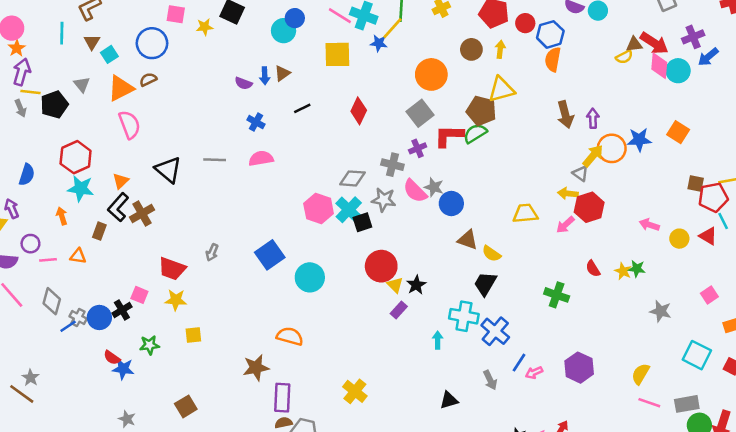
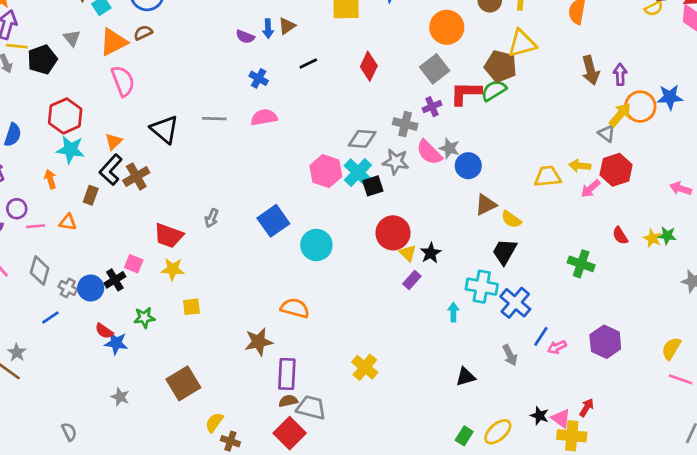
yellow arrow: (568, 193) -> (580, 166), moved
brown triangle: (468, 240) -> (486, 205), turned -45
blue line: (68, 326) -> (50, 318), moved
brown square: (186, 406) -> (183, 383), size x1.4

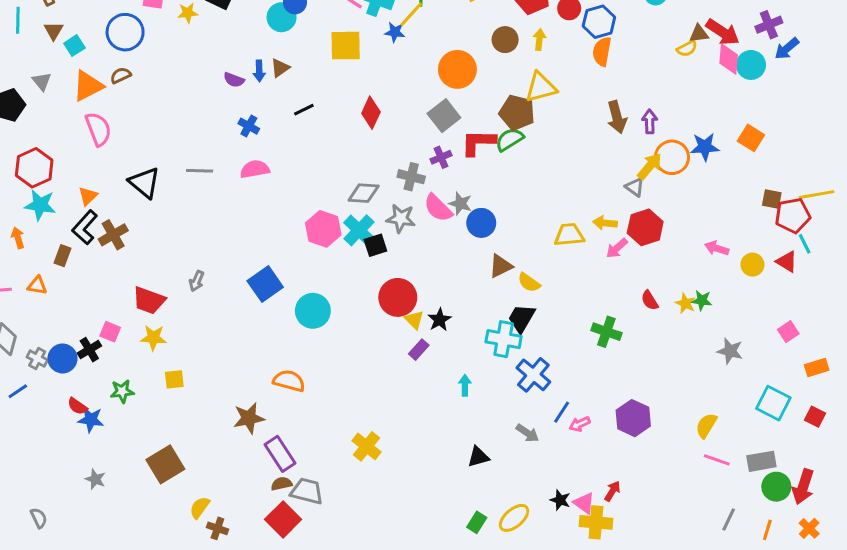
cyan cross: (482, 287) -> (504, 339), moved
gray arrow: (510, 355) -> (527, 433), turned -30
purple rectangle: (287, 374) -> (280, 454), turned -36

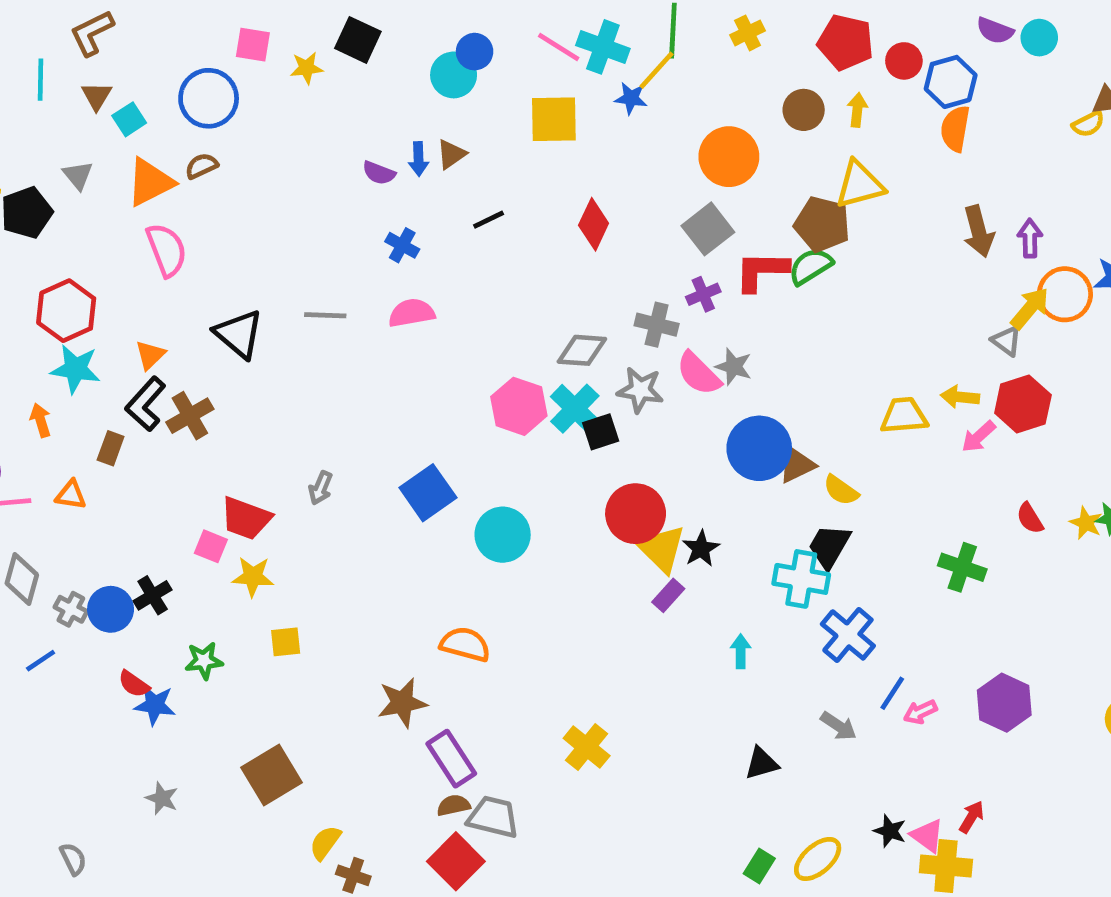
blue circle: (481, 223) -> (759, 448), moved, size x1.4
yellow triangle: (414, 320) -> (661, 549), size x1.6
pink square: (110, 332) -> (211, 546), moved

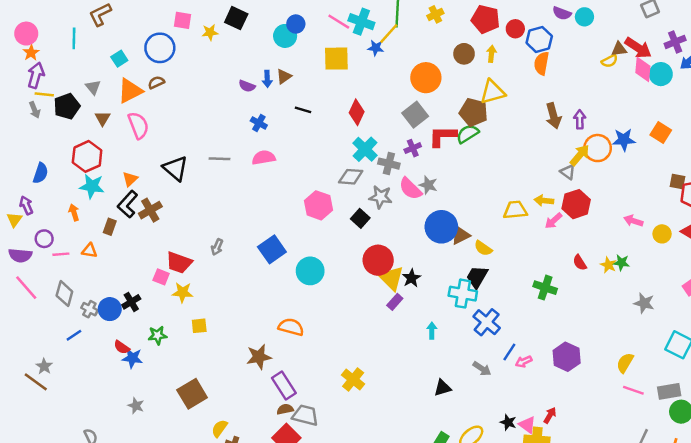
brown triangle: (97, 96) -> (103, 118), moved
black line: (489, 220) -> (303, 110), turned 42
cyan cross: (575, 409) -> (365, 149), moved
black square: (601, 432) -> (360, 218), turned -30

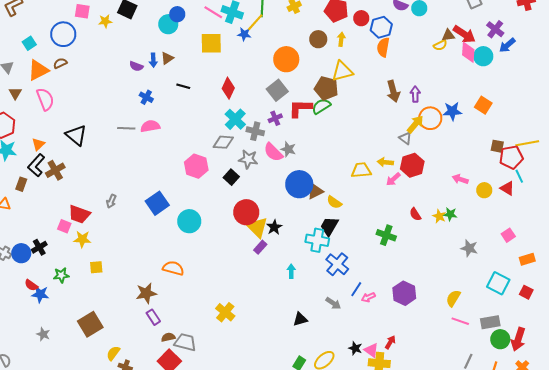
purple cross: (675, 42) -> (495, 29), turned -30
gray line: (219, 159) -> (126, 128), moved
purple rectangle: (284, 385) -> (153, 317), moved, size x0.7

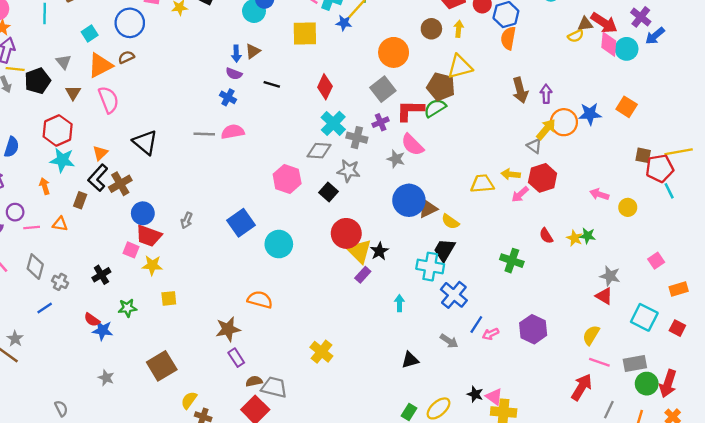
purple semicircle: (136, 66) -> (234, 74), moved
pink semicircle: (273, 152) -> (412, 145), moved
red triangle: (507, 188) -> (604, 296), moved
blue circle: (21, 253) -> (143, 213), moved
red arrow: (390, 342) -> (582, 387), moved, size x1.6

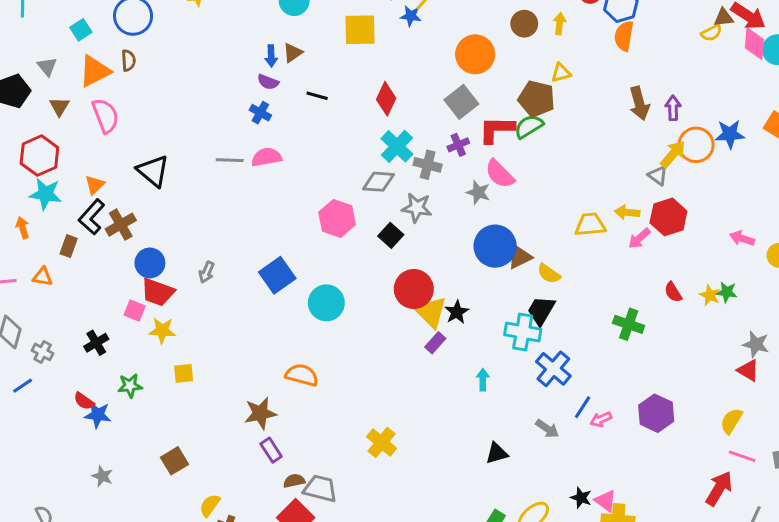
brown semicircle: (126, 57) -> (128, 60), turned 112
yellow triangle: (460, 67) -> (561, 73), size x0.6
brown square: (162, 366) -> (174, 461), size x0.7

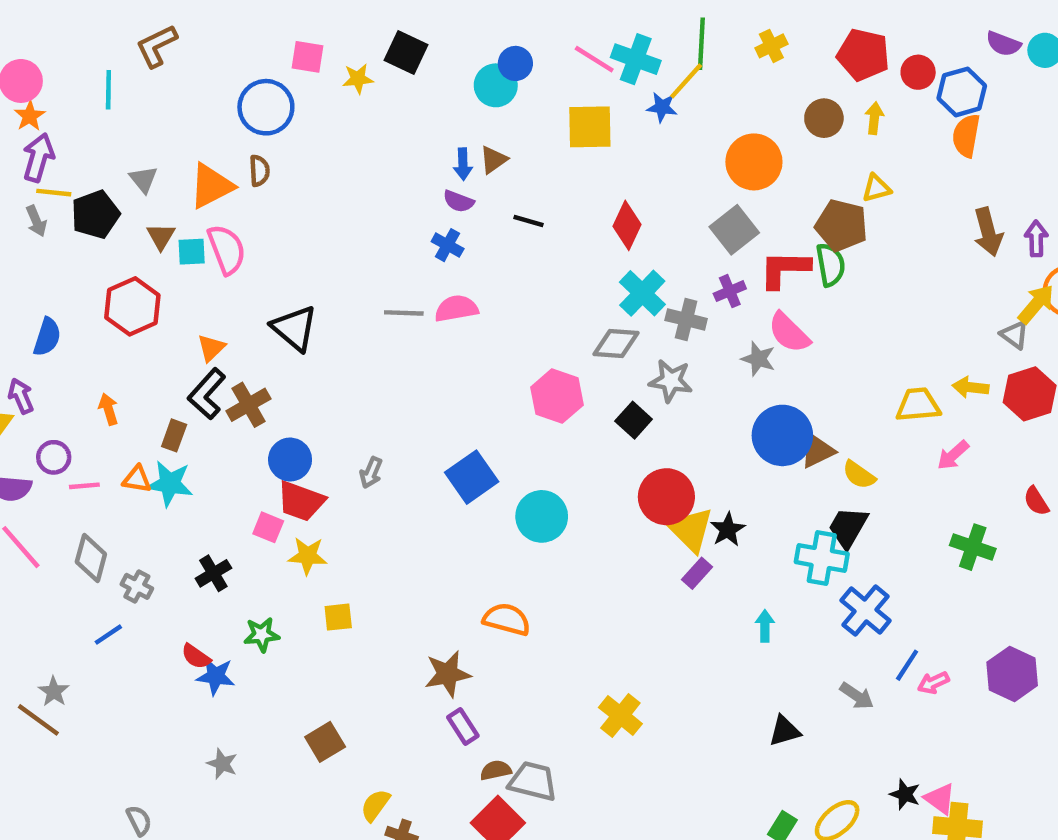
cyan square: (81, 30) -> (192, 252), moved, turned 30
green semicircle: (529, 126) -> (831, 265), turned 112
cyan star: (46, 194) -> (170, 484), moved
pink arrow: (639, 238) -> (953, 455), moved

